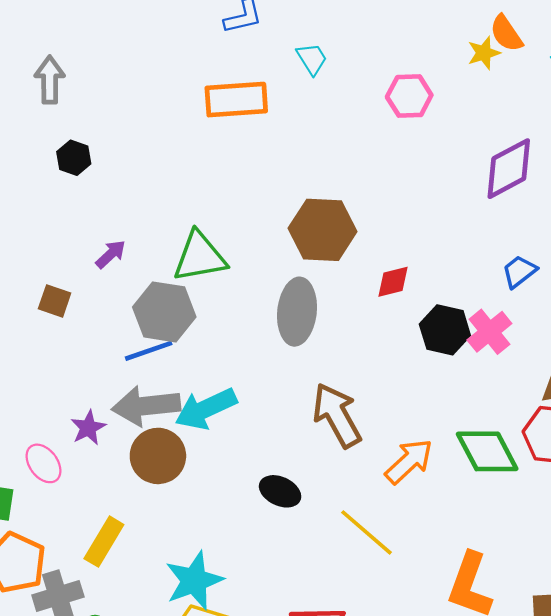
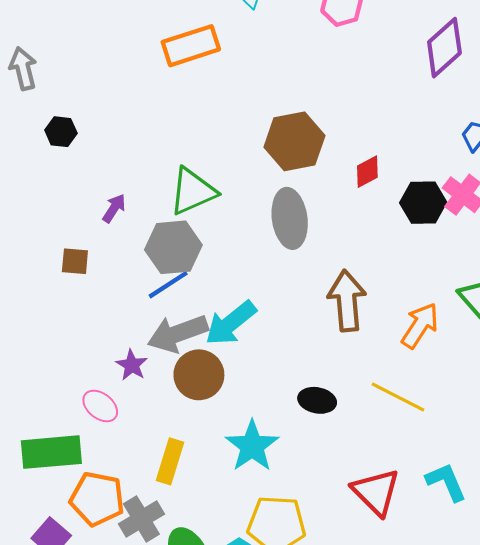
brown arrow: (337, 415) -> (347, 301), turned 38
black ellipse: (280, 491) -> (317, 400), moved
cyan star: (194, 581) -> (252, 446), moved

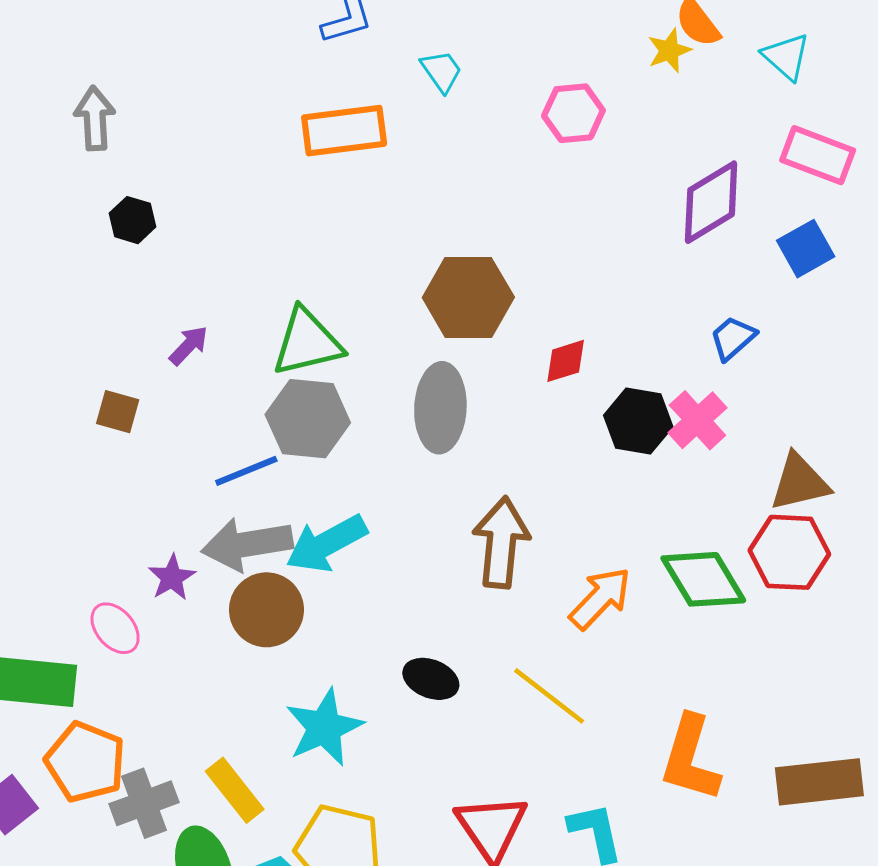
gray hexagon: (173, 247) -> (308, 419), moved
yellow rectangle: (170, 461) -> (235, 790), moved, turned -66

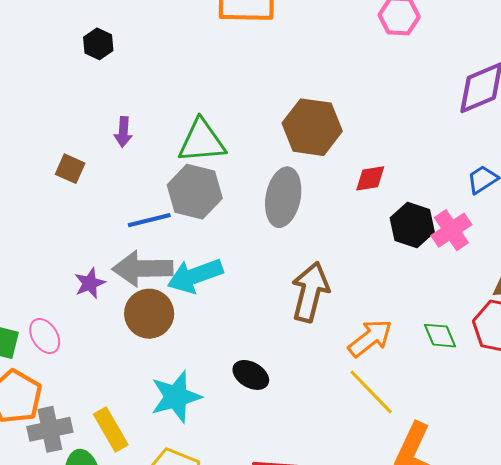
purple arrow: (189, 345) -> (123, 132), turned 132
green diamond: (703, 579) -> (440, 336), size x0.6
pink ellipse: (115, 628) -> (45, 336), moved
yellow line: (549, 696) -> (371, 392), moved

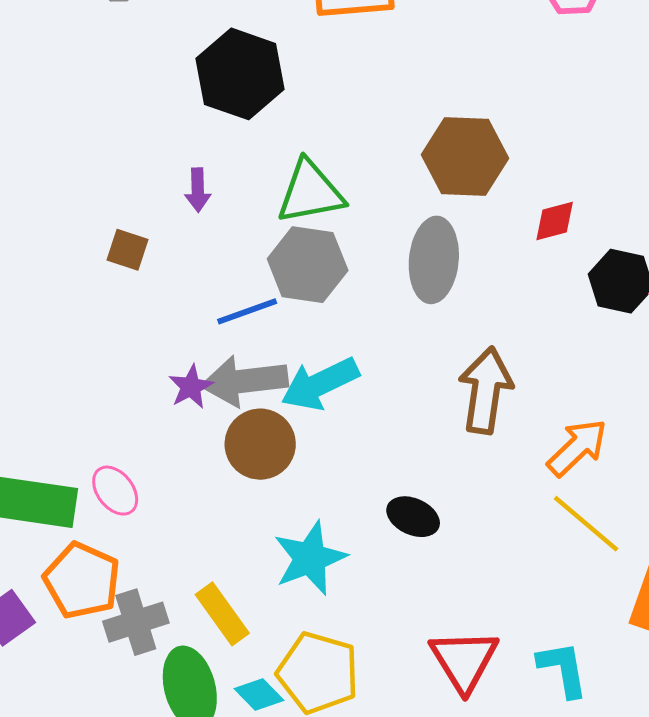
black hexagon: (98, 44) -> (240, 74), moved, size x2.0
purple star: (90, 283) -> (191, 387), moved

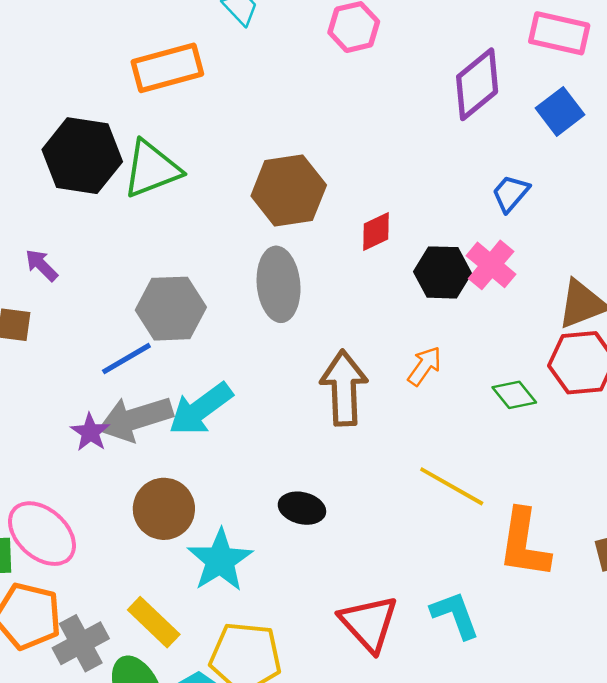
purple arrow: (198, 190) -> (41, 265), moved, turned 147
green triangle: (310, 192) -> (152, 169), moved
brown circle: (260, 444) -> (164, 509), moved
orange arrow: (577, 448) -> (425, 366), moved, size x0.7
pink ellipse: (115, 491) -> (42, 534), size x1.6

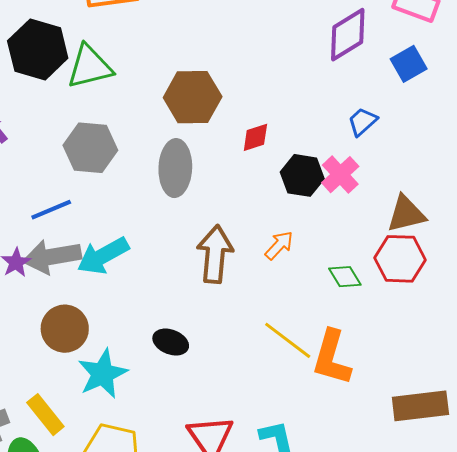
gray hexagon: (171, 309) -> (90, 148), moved
orange L-shape: (524, 543) -> (332, 358), moved

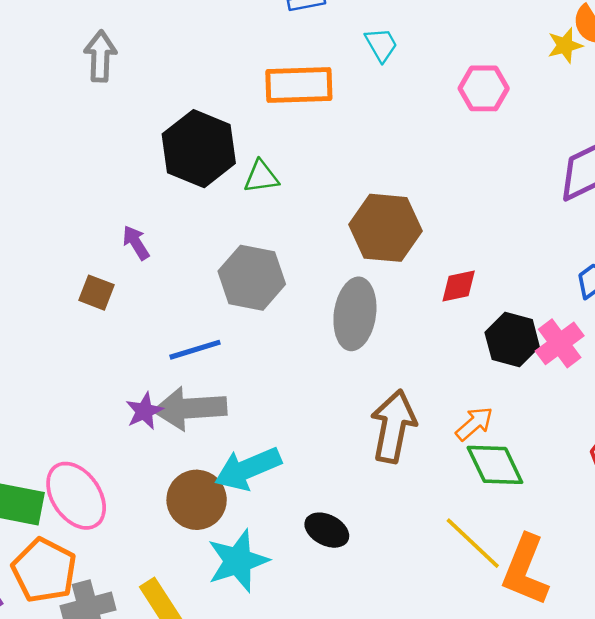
green triangle: (90, 67) -> (261, 177), size x0.6
cyan arrow: (103, 256) -> (248, 469), moved
green diamond: (345, 277) -> (495, 465), moved, size x1.4

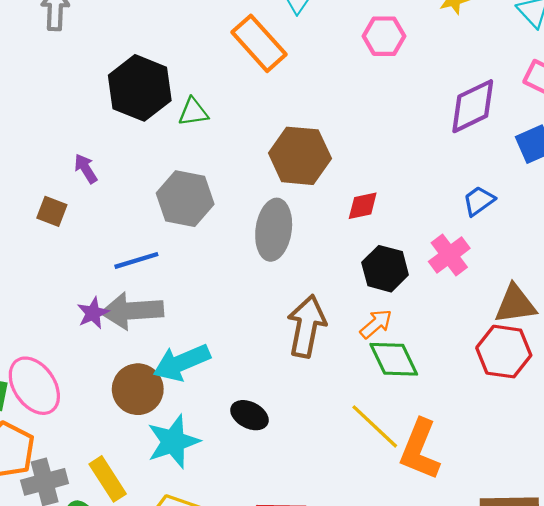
orange rectangle: (299, 85) -> (259, 43), moved, turned 50
black hexagon: (512, 340) -> (385, 269), moved

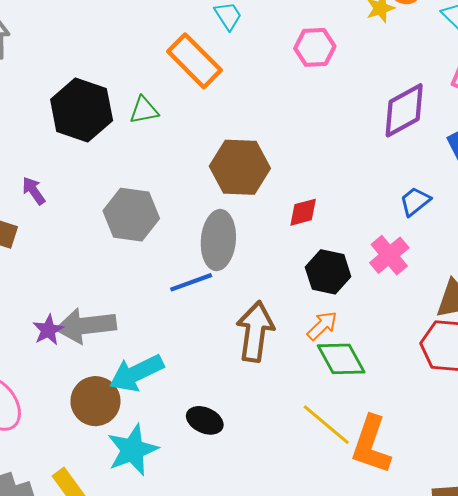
green triangle: (193, 112) -> (144, 110), moved
blue line: (136, 260) -> (191, 282), moved

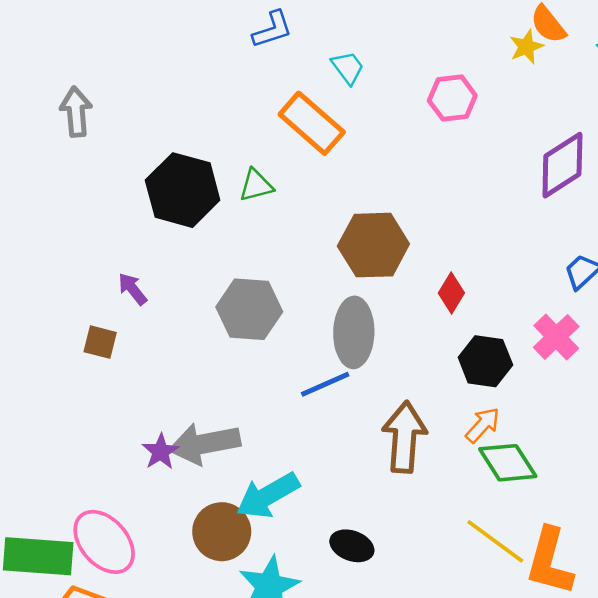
red diamond: (303, 212) -> (451, 293), turned -40

